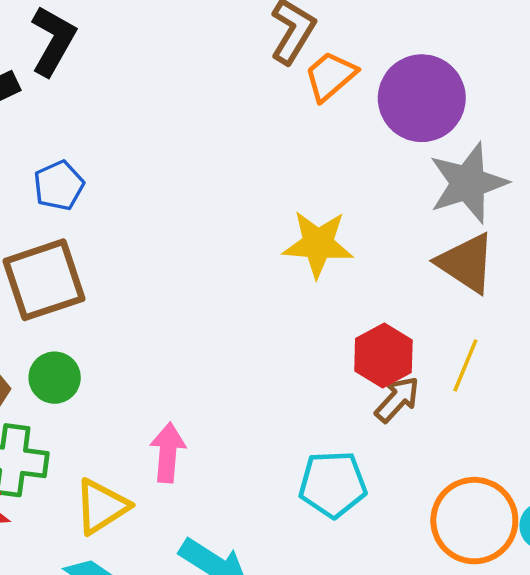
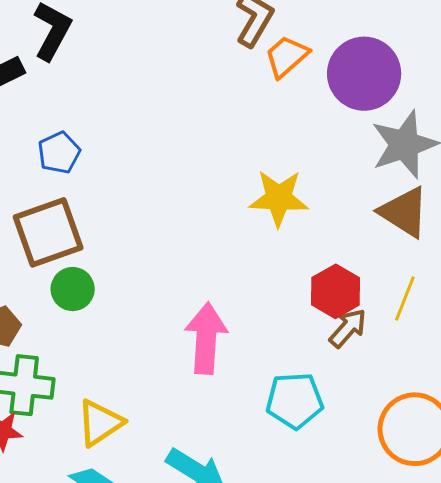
green circle: (55, 378) -> (73, 289), moved
pink arrow: (168, 452) -> (206, 338), moved, size x1.4

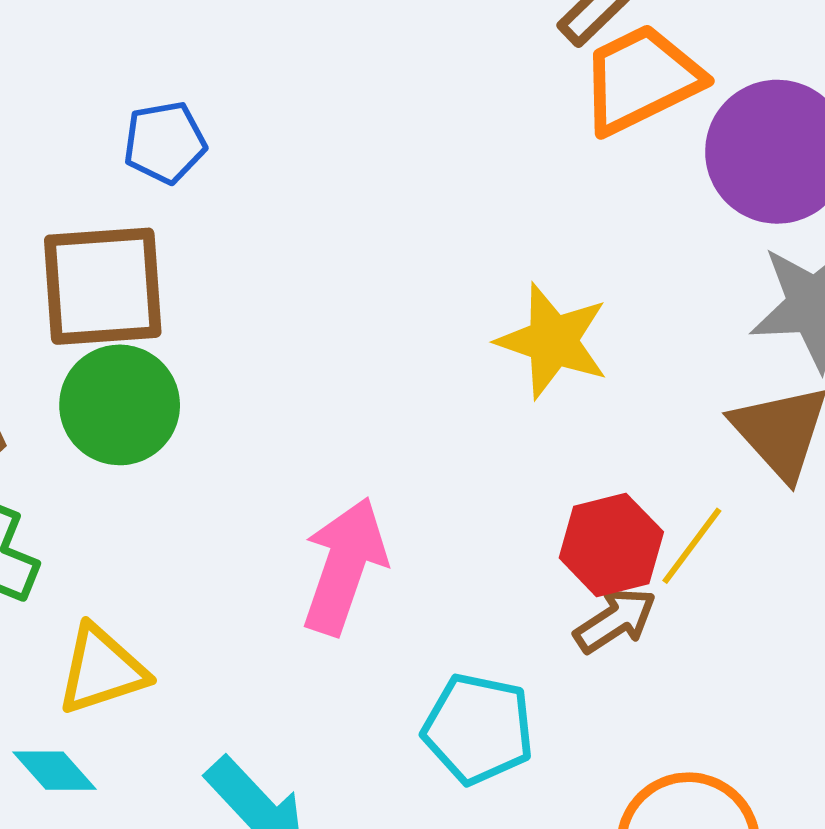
orange trapezoid: (287, 56) -> (641, 79), size x1.4
green circle: (73, 289) -> (120, 405), size x1.4
yellow line: (405, 298) -> (692, 546), moved

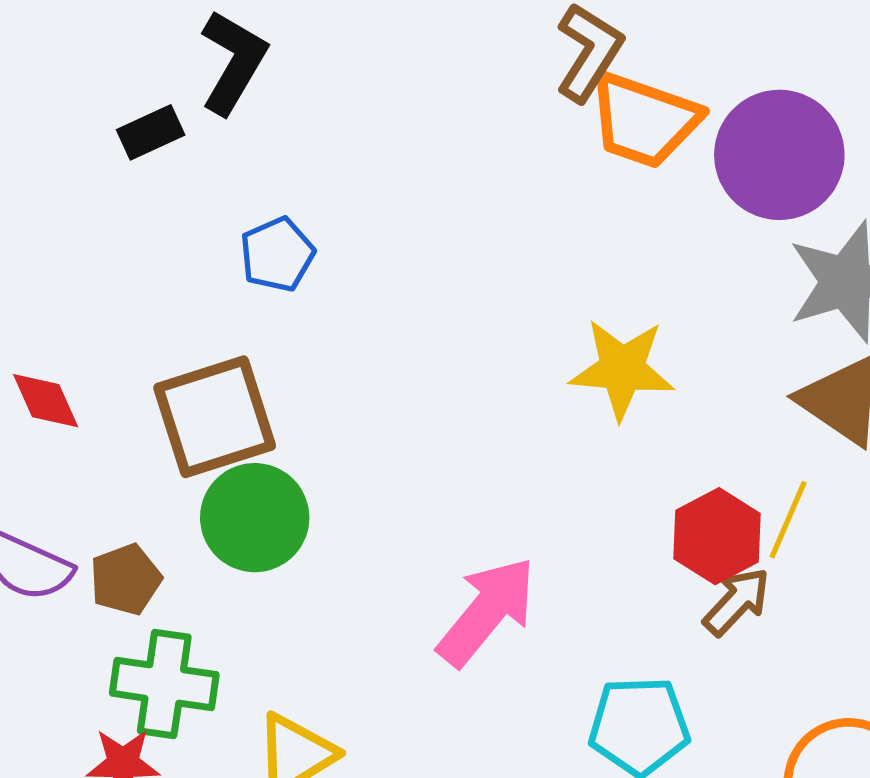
orange trapezoid: (641, 79) -> (644, 120), turned -121
blue pentagon: (165, 142) -> (277, 254), moved
pink arrow: (344, 566) -> (487, 612), turned 34

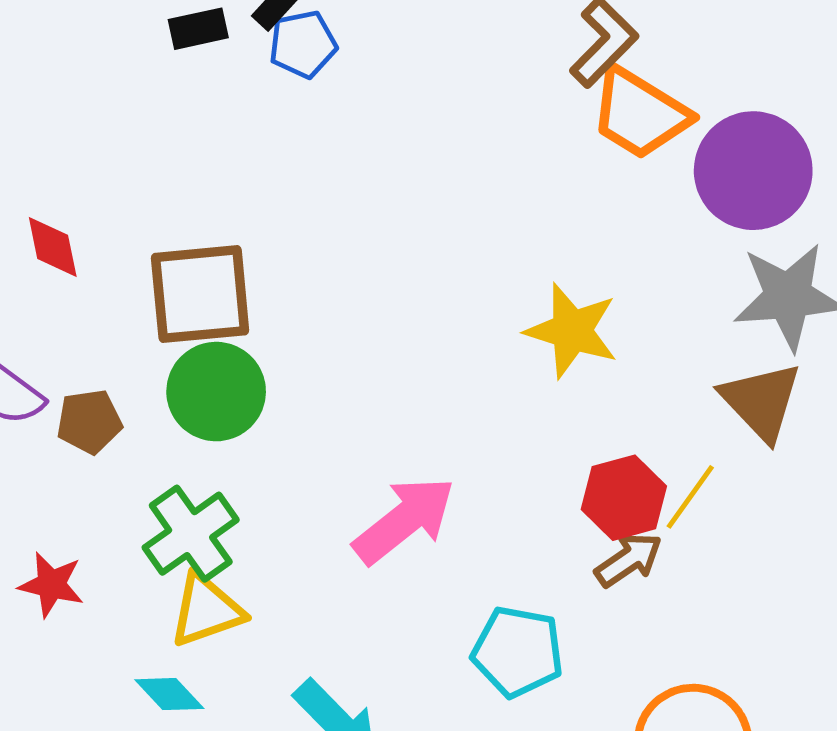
blue pentagon: (277, 254) -> (303, 44), moved
green cross: (164, 684) -> (191, 534), moved, turned 34

